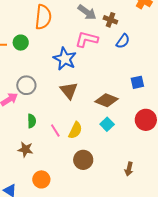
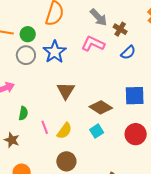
blue star: (65, 59) -> (55, 52), moved
blue square: (137, 82) -> (135, 96), size x1.5
gray circle: (26, 85) -> (26, 55), moved

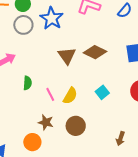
brown diamond: (101, 107) -> (95, 52), moved
brown star: (12, 140) -> (46, 122), moved

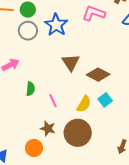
brown diamond: (95, 52) -> (98, 75), moved
yellow semicircle: (70, 96) -> (84, 104), moved
brown circle: (76, 126) -> (78, 133), size x1.4

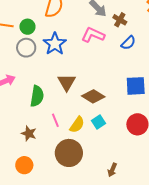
green semicircle: (30, 89) -> (37, 96), moved, size x1.5
pink line: (53, 101) -> (55, 120), moved
brown star: (48, 129) -> (29, 133), moved

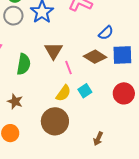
blue semicircle: (128, 43) -> (106, 33), moved
brown diamond: (93, 96) -> (95, 57), moved
pink line: (55, 120) -> (69, 68), moved

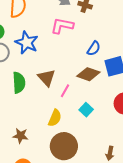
green semicircle: (24, 64) -> (19, 83), moved
pink line: (69, 68) -> (65, 91), turned 64
yellow semicircle: (63, 93) -> (55, 118), moved

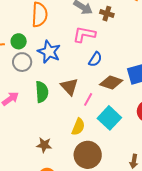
blue semicircle: (94, 48) -> (95, 59), moved
cyan square: (86, 110) -> (109, 118), size x1.6

